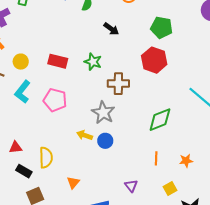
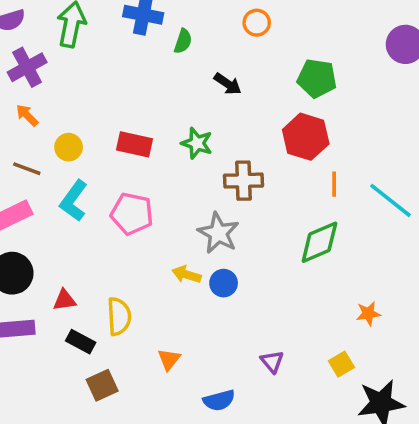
orange line: (156, 158) -> (334, 184), moved

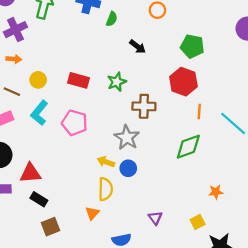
orange arrow: (27, 115) -> (14, 59), turned 136
green star: (197, 143) -> (117, 82), turned 30
red triangle: (64, 300) -> (30, 173), size x1.5
yellow semicircle: (119, 316) -> (105, 189), moved

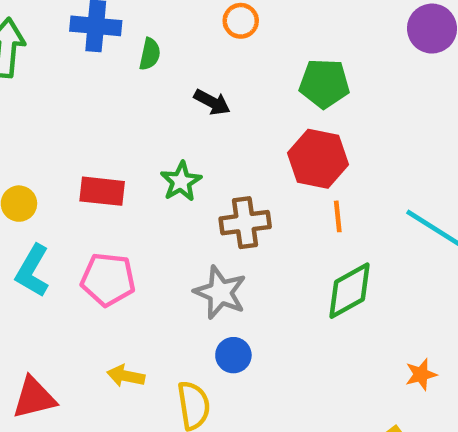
orange line: (199, 112) -> (338, 216), moved
yellow arrow: (106, 162) -> (126, 376), moved

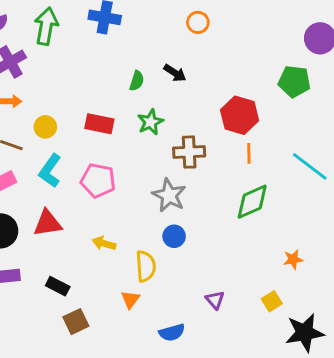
green semicircle: (150, 54) -> (137, 81), moved
green pentagon: (324, 83) -> (294, 81), moved
red triangle: (34, 398) -> (48, 223), moved

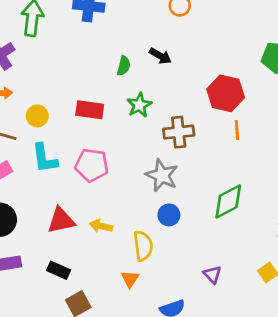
cyan L-shape: (50, 171) -> (45, 158), turned -40
green diamond: (252, 202) -> (228, 201), moved
red triangle: (48, 223) -> (61, 220), moved

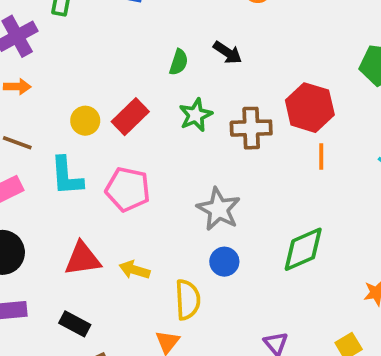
red rectangle: (90, 110) -> (130, 117), turned -56
yellow circle: (37, 116) -> (85, 121), moved
brown cross: (179, 132) -> (251, 128), moved

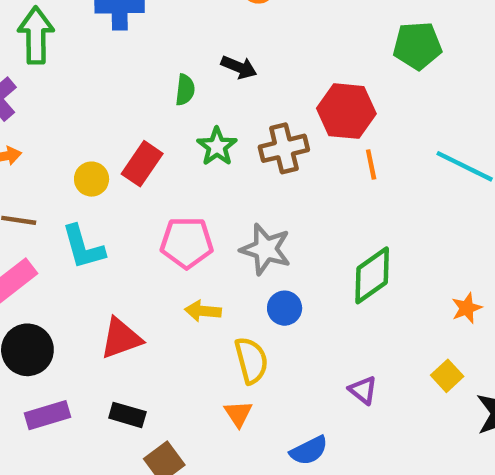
pink pentagon: (128, 189) -> (187, 243), moved
yellow arrow: (134, 270) -> (203, 311), moved

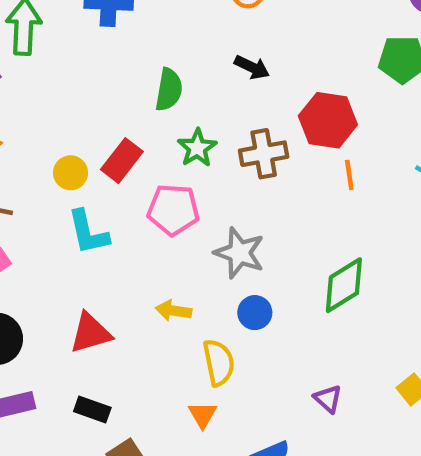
black arrow: (239, 67) -> (252, 67), moved
green semicircle: (185, 90) -> (169, 90), size x1.4
pink pentagon: (187, 243) -> (173, 210), moved
cyan L-shape: (83, 247) -> (88, 232), moved

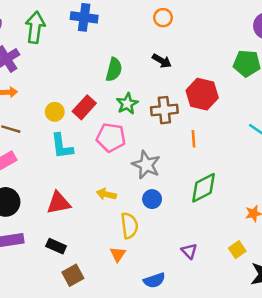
orange line: (349, 175) -> (193, 139), moved

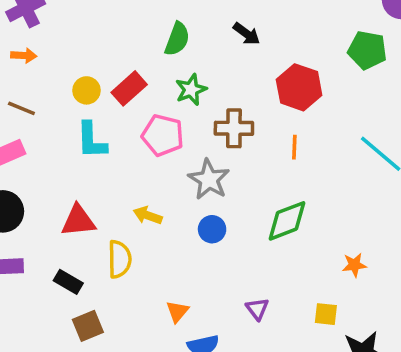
brown cross: (164, 110) -> (234, 128), moved
orange line: (193, 139) -> (294, 147), moved
yellow semicircle: (129, 226) -> (120, 259), moved
yellow square: (237, 250) -> (326, 314), turned 35
orange triangle: (118, 254) -> (177, 311), moved

